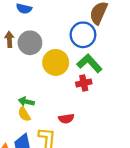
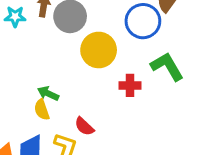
green L-shape: (89, 63) -> (167, 66), moved
red semicircle: (66, 119) -> (84, 126), moved, turned 40

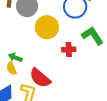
red semicircle: (84, 126) -> (40, 78), size x1.6

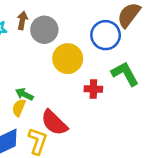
yellow semicircle: (12, 68) -> (19, 108), turned 40

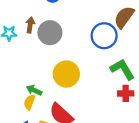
yellow circle: (68, 59) -> (66, 74), moved
red cross: (93, 89) -> (126, 93), moved

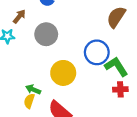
brown arrow: (30, 25) -> (19, 16), moved, turned 32
blue circle: (104, 36) -> (97, 52), moved

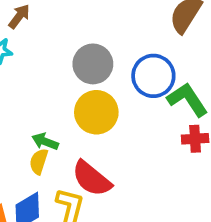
gray circle: (46, 34) -> (93, 64), moved

